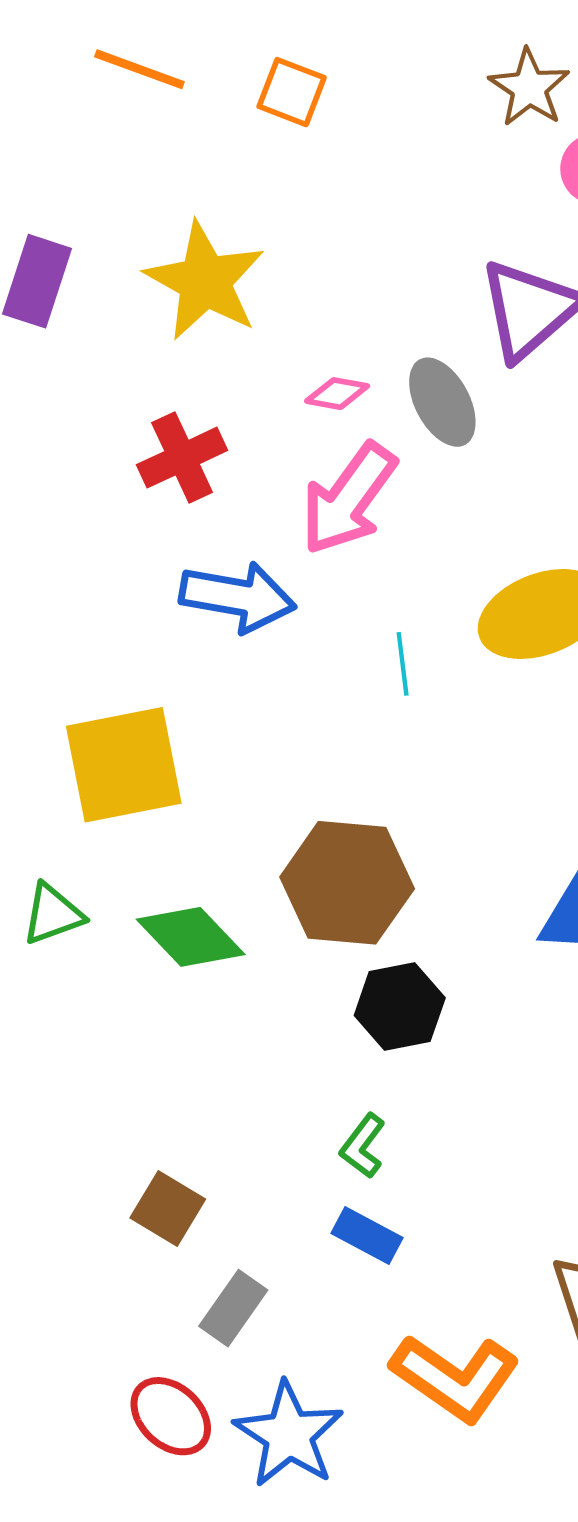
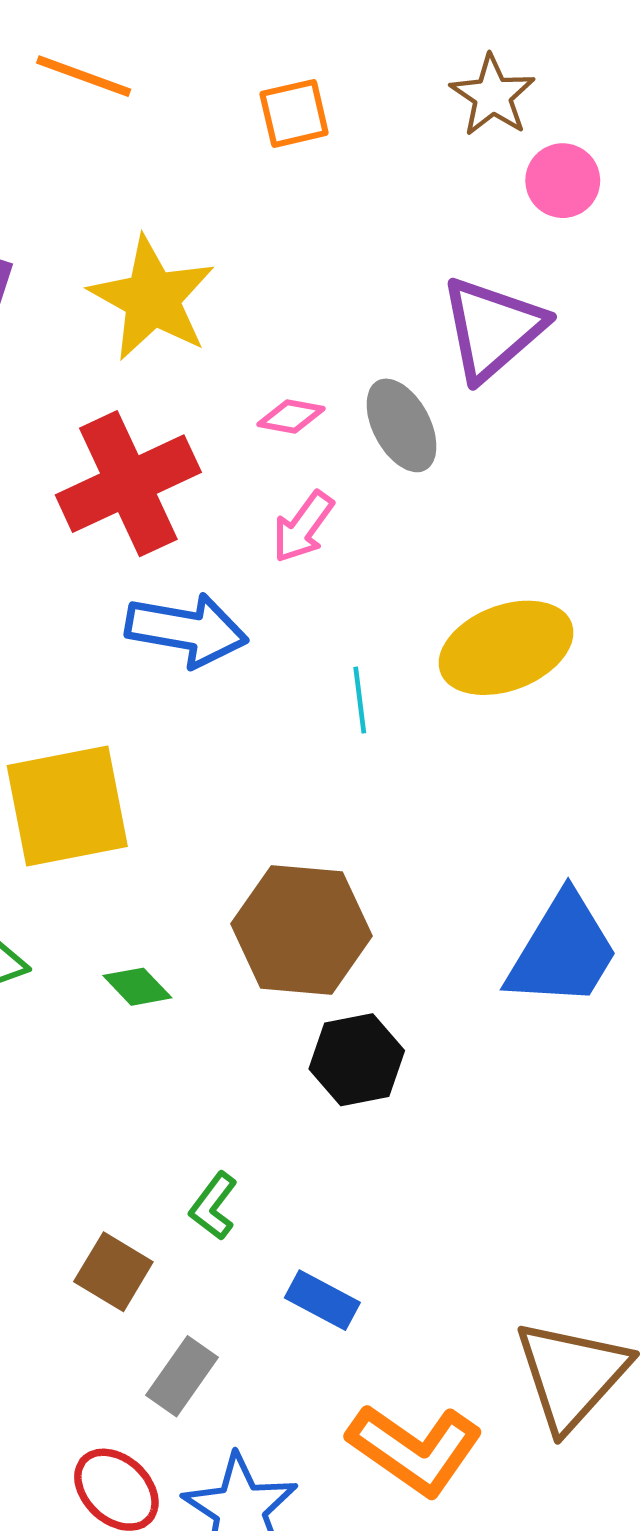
orange square: (292, 92) -> (294, 113), moved, turned -34
red cross: (182, 458) -> (128, 484), size x1.5
pink arrow: (348, 499) -> (303, 527), size x0.6
green diamond: (191, 937) -> (137, 987), size x0.6
green L-shape: (363, 1146) -> (213, 1206), moved

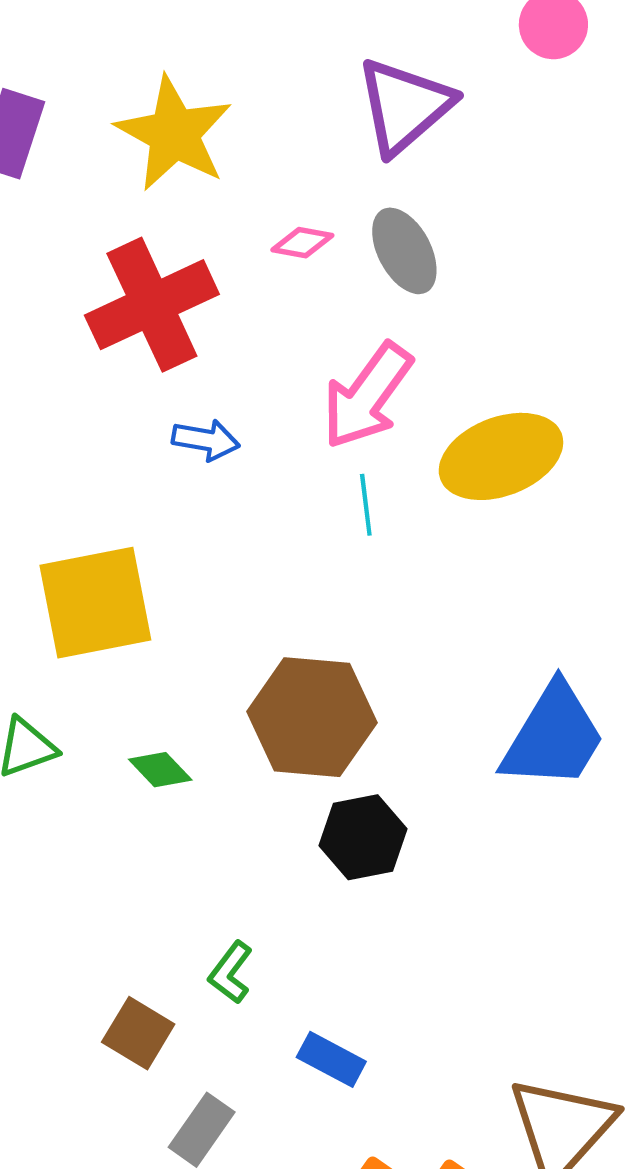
purple triangle: (493, 328) -> (404, 106), moved
pink arrow: (303, 527) -> (367, 396), moved, size x1.6
blue arrow: (187, 630) -> (206, 440), size x0.6

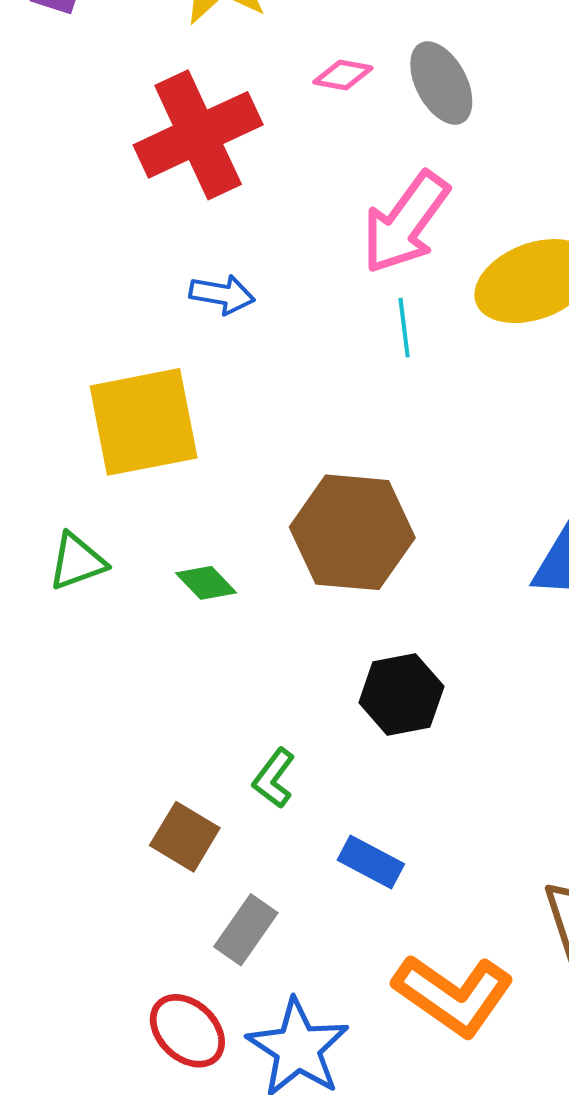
blue arrow: (206, 440) -> (222, 294), moved
black hexagon: (363, 837) -> (401, 694), moved

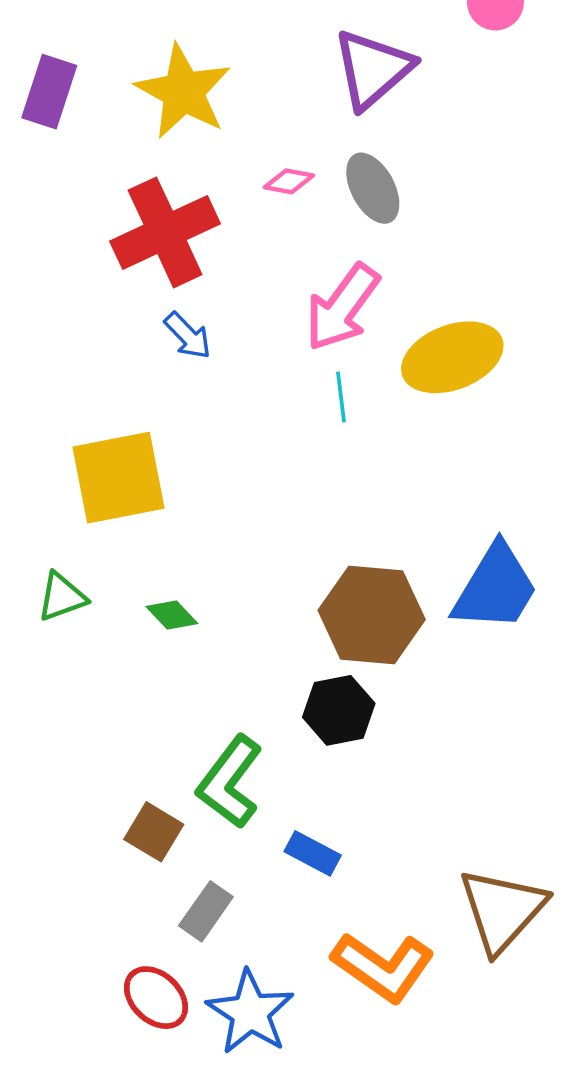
blue arrow: (222, 294) -> (188, 336), moved, turned 36
brown hexagon: (352, 532) -> (372, 615), moved
green L-shape: (274, 778) -> (230, 782), size x1.8

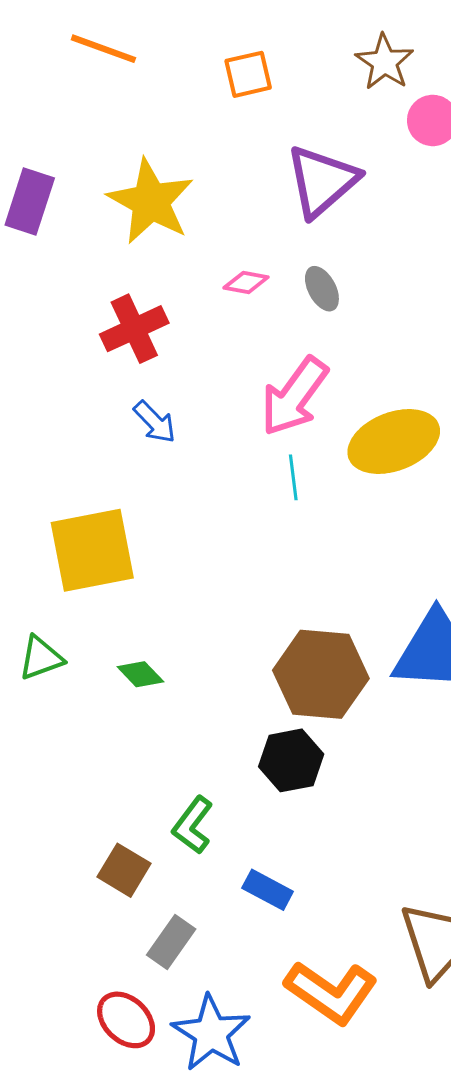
gray ellipse: (373, 188) -> (322, 289), size x0.7
red cross: (165, 232) -> (134, 329), size x0.7
green L-shape: (230, 782) -> (193, 825), size x0.7

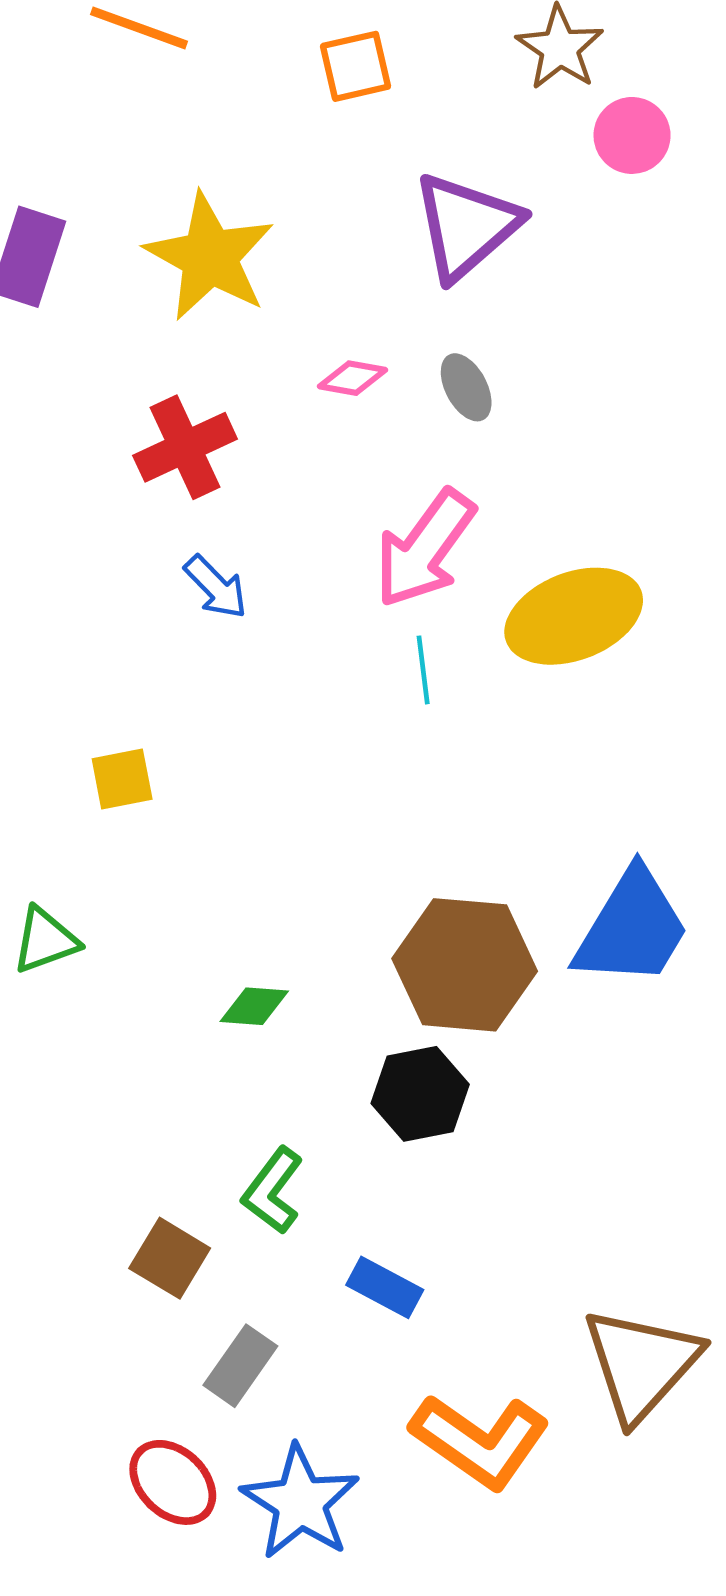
yellow square: (92, 550) -> (122, 779), size x0.5
green diamond: (140, 674) -> (254, 1006), moved, turned -42

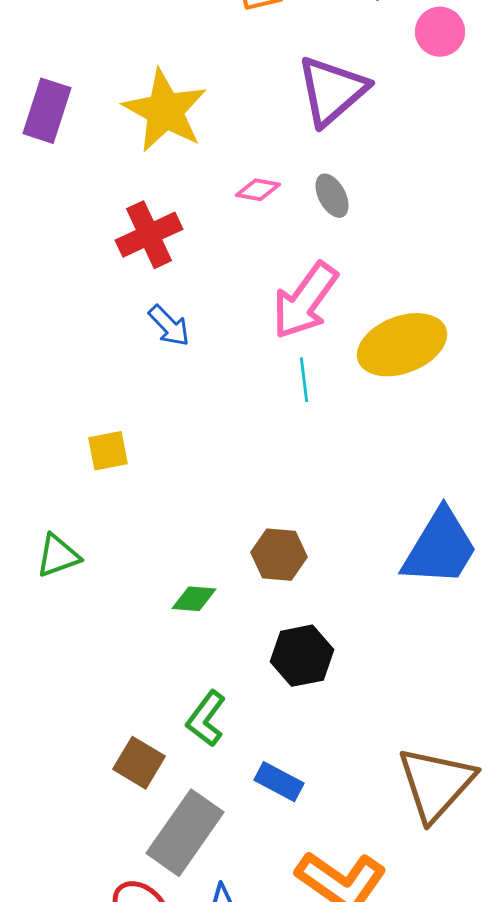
brown hexagon: (465, 965) -> (279, 555), moved, size x0.6
brown triangle: (641, 1364) -> (436, 784), moved
gray rectangle: (240, 1366) -> (185, 833), size x1.6

